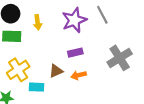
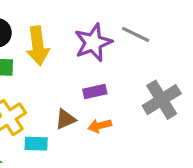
gray line: (102, 15) -> (136, 34), turned -36
yellow arrow: (38, 22) -> (38, 46), size x1.6

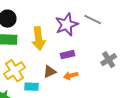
yellow arrow: (38, 46) -> (39, 39), moved
gray cross: (162, 100) -> (109, 60), size x0.7

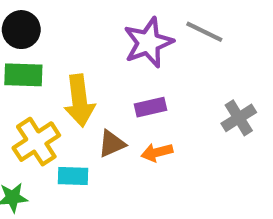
yellow arrow: (39, 39) -> (79, 101), moved

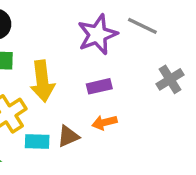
gray cross: (239, 118) -> (170, 79), moved
brown triangle: (112, 144) -> (68, 136), moved

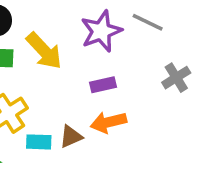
yellow arrow: (42, 81) -> (44, 51), moved, turned -36
orange arrow: (104, 123) -> (108, 122), size x1.4

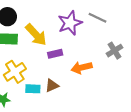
purple rectangle: (103, 85) -> (55, 54), moved
orange arrow: (108, 122) -> (82, 68), moved

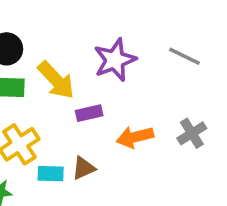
gray line: (97, 18) -> (185, 56), moved
gray cross: (114, 51) -> (192, 133), moved

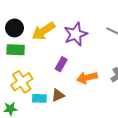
yellow arrow: (56, 80) -> (43, 31), moved, turned 100
purple rectangle: (89, 113) -> (61, 64), turned -48

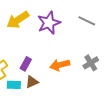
purple rectangle: (61, 64) -> (26, 64), moved

